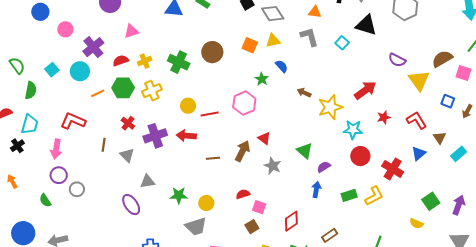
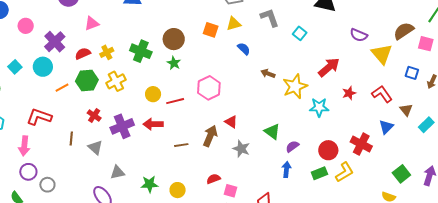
cyan square: (342, 43) -> (300, 33), moved
green star: (262, 79) -> (174, 63), moved
red circle: (360, 156) -> (328, 150), moved

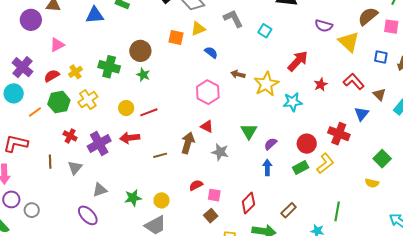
pink hexagon: (209, 88) -> (208, 92), moved
green triangle: (272, 132) -> (249, 131), turned 30
gray triangle: (95, 147) -> (75, 168), turned 35

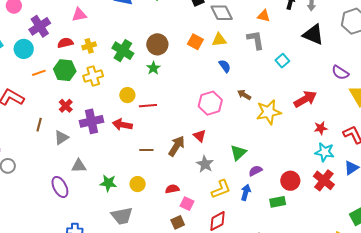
cyan star: (293, 102) -> (325, 152), moved
yellow L-shape: (325, 163) -> (221, 189), moved
yellow circle: (162, 200) -> (138, 184), moved

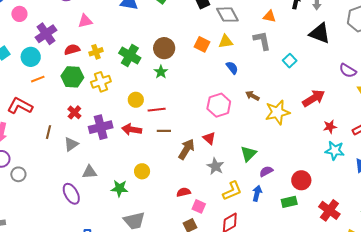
orange line: (39, 73) -> (38, 79), moved
brown line: (146, 150) -> (164, 131), moved
red cross: (324, 180) -> (329, 210), moved
yellow circle: (138, 184) -> (142, 171), moved

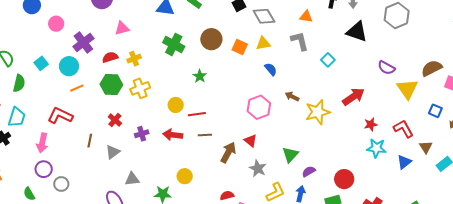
brown circle: (164, 48) -> (211, 39), moved
green cross: (130, 55) -> (174, 44), moved
purple cross: (101, 127) -> (142, 134), size x0.6

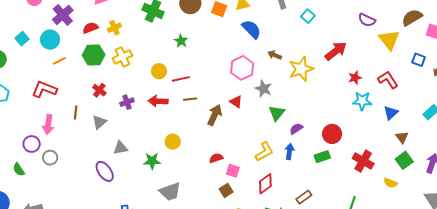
blue semicircle: (271, 69) -> (251, 29), size x1.5
pink arrow: (42, 143) -> (48, 125), moved
brown triangle: (426, 147) -> (402, 137), moved
gray star: (258, 168) -> (264, 89), moved

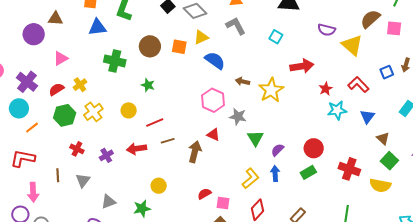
cyan square: (308, 16) -> (276, 37), moved
red arrow: (336, 51) -> (302, 66), turned 40
blue square: (419, 60) -> (387, 72), moved, turned -32
yellow circle: (159, 71) -> (129, 110), moved
yellow semicircle: (390, 183) -> (380, 185), size x1.5

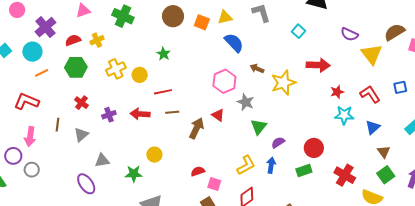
green cross: (115, 61) -> (123, 16), moved
yellow cross: (93, 112) -> (116, 69), moved

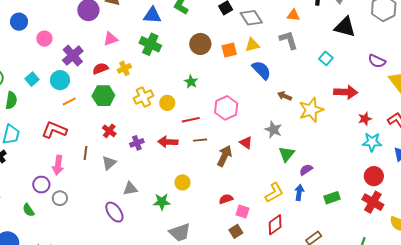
orange square: (202, 22) -> (229, 50), turned -35
pink hexagon: (224, 81) -> (226, 108), moved
red circle: (314, 148) -> (374, 176), moved

